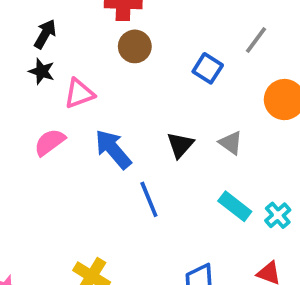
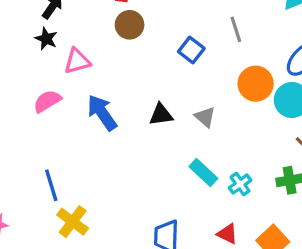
gray line: (256, 40) -> (236, 29), turned -60
black triangle: (180, 145) -> (161, 115), turned 35
blue line: (149, 199) -> (51, 185), moved

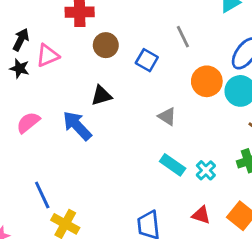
brown circle: (130, 25) -> (106, 45), moved
pink triangle: (77, 61) -> (48, 55), moved
black triangle: (161, 115) -> (101, 96), moved

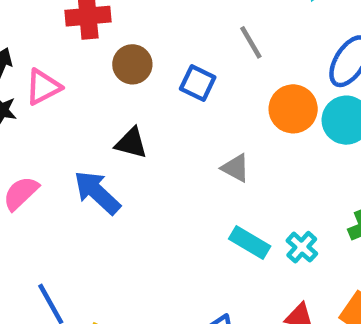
black triangle: (101, 96) -> (131, 143), turned 35

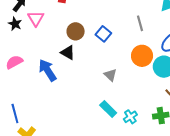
gray line: (251, 42) -> (140, 23), moved
brown circle: (132, 64) -> (76, 31), moved
pink triangle: (43, 87) -> (36, 18), turned -48

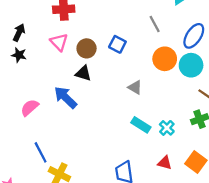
pink triangle: (36, 18) -> (59, 42), moved
pink semicircle: (14, 62) -> (30, 108), moved

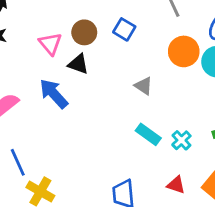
pink triangle: (59, 42) -> (50, 44), moved

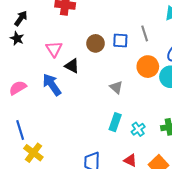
blue square: (124, 29) -> (120, 41), moved, turned -35
brown circle: (84, 32) -> (96, 43), moved
cyan rectangle: (148, 134) -> (115, 122), turned 66

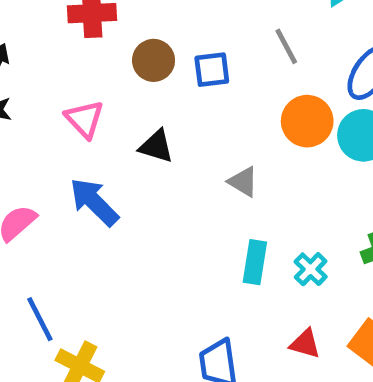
blue square: (120, 41) -> (212, 70), moved
brown circle: (96, 43) -> (154, 60), moved
black triangle: (72, 66) -> (156, 146), moved

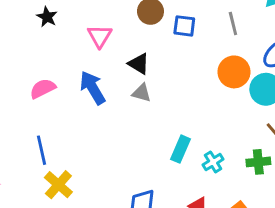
gray triangle: (243, 182) -> (142, 93), moved, turned -30

